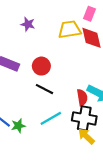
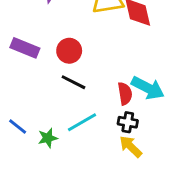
black cross: (84, 118) -> (128, 122), size x0.6
green star: (18, 126) -> (48, 138), moved

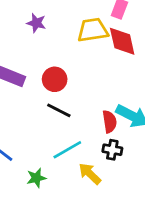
green star: (48, 138) -> (36, 178), moved
yellow arrow: (131, 147) -> (90, 174), moved

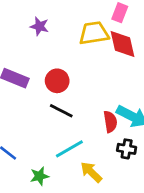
black cross: (112, 150) -> (127, 149), moved

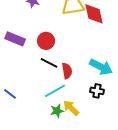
red semicircle: (110, 122) -> (67, 71), moved
green star: (39, 176) -> (57, 111), moved

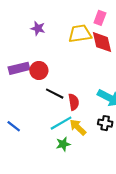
purple rectangle: (15, 39) -> (19, 68), turned -36
red circle: (46, 41) -> (39, 70), moved
yellow arrow: (71, 108) -> (78, 127), moved

